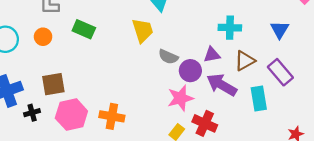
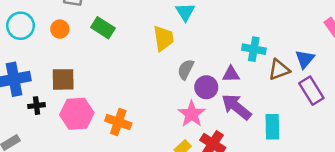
gray semicircle: (168, 57) -> (186, 69), turned 84
brown triangle: (245, 61) -> (279, 70), moved
purple rectangle: (280, 72) -> (311, 91), moved
pink star: (180, 98) -> (192, 114), turned -30

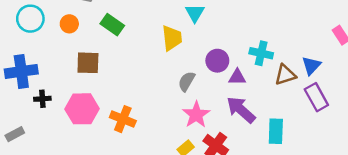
gray semicircle: (186, 69) -> (187, 81), moved
brown square: (63, 79) -> (88, 63), moved
purple circle: (206, 87) -> (217, 61), moved

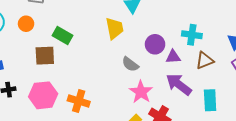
green rectangle: (112, 25) -> (62, 36), moved
brown triangle: (285, 75) -> (205, 60), moved
gray semicircle: (187, 81) -> (130, 64), turned -78

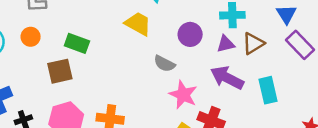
yellow trapezoid: (115, 28) -> (138, 24), turned -40
purple triangle: (173, 57) -> (226, 44), moved

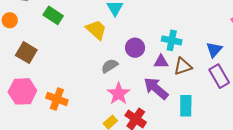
green rectangle: (77, 43) -> (53, 15), moved
gray semicircle: (164, 64) -> (110, 66), turned 108
brown square: (60, 71) -> (26, 53), turned 30

